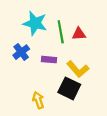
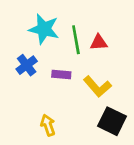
black square: (69, 88) -> (112, 121), moved

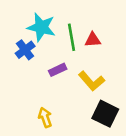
blue cross: (27, 65) -> (25, 50), moved
purple rectangle: (61, 74) -> (58, 70), turned -30

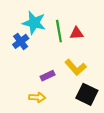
purple rectangle: (58, 70) -> (48, 76), moved
yellow arrow: (45, 117) -> (37, 97), turned 112

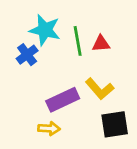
purple rectangle: (48, 76) -> (63, 100), size x1.6
black square: (87, 94) -> (115, 124), turned -35

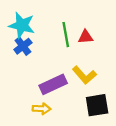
cyan star: (45, 30) -> (22, 25), moved

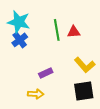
yellow L-shape: (84, 75) -> (85, 65), moved
purple rectangle: (53, 84) -> (46, 73), size x0.6

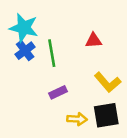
green line: (57, 30) -> (52, 53), moved
yellow arrow: (36, 94) -> (77, 119), moved

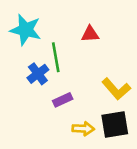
red triangle: (94, 40) -> (90, 34), moved
blue cross: (25, 51) -> (38, 74), moved

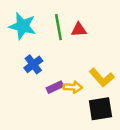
green line: (56, 57) -> (58, 27), moved
yellow arrow: (83, 129) -> (73, 87), moved

